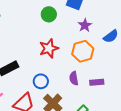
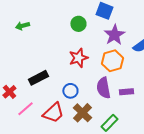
purple star: (85, 25) -> (114, 35), size x1.5
purple semicircle: (74, 78) -> (103, 88), size x1.5

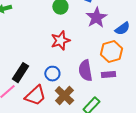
orange hexagon: (112, 61) -> (111, 52), moved
black rectangle: (38, 78) -> (20, 73), moved, turned -30

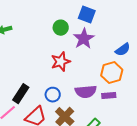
purple star: (96, 18) -> (84, 39), moved
purple semicircle: (85, 71) -> (86, 92), turned -85

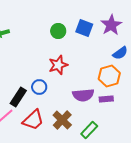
blue square: (87, 15) -> (84, 28), moved
purple star: (84, 39) -> (111, 25), moved
blue circle: (53, 95) -> (39, 87), moved

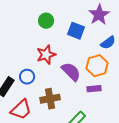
blue square: (84, 28) -> (76, 31), moved
purple semicircle: (83, 95) -> (71, 72), moved, turned -130
brown cross: (62, 120) -> (50, 99), moved, turned 36

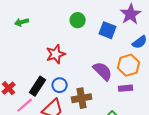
red star: (46, 55) -> (56, 54), moved
blue circle: (27, 77) -> (60, 85), moved

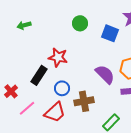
red star: (56, 54) -> (58, 57), turned 30
black rectangle: (38, 86) -> (39, 75), moved

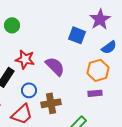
green circle: (80, 23) -> (12, 25), moved
purple semicircle: (105, 74) -> (55, 66), moved

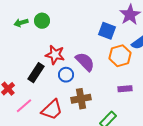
orange hexagon: (98, 70) -> (120, 56), moved
blue circle: (29, 90) -> (66, 75), moved

